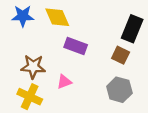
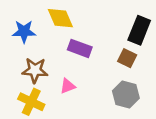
blue star: (23, 16) -> (24, 31), moved

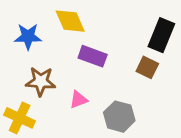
gray hexagon: (126, 94) -> (119, 117), moved
yellow cross: (31, 102) -> (20, 118), moved

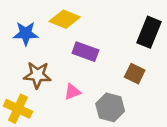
yellow diamond: (70, 21) -> (65, 19), turned -44
brown square: (147, 67) -> (135, 74), moved

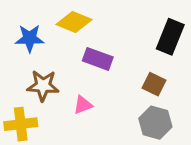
gray hexagon: (110, 107) -> (155, 123), moved
yellow cross: (18, 109) -> (21, 124), turned -32

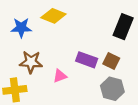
purple rectangle: (98, 59) -> (87, 60), moved

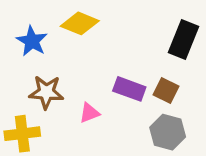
blue star: (21, 28) -> (32, 41), turned 30

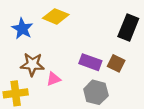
pink triangle: (89, 113) -> (54, 79), moved
gray hexagon: (168, 132) -> (96, 92), moved

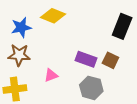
blue star: (22, 29) -> (21, 27), turned 30
brown star: (32, 64) -> (19, 55), moved

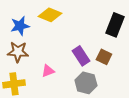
purple rectangle: (86, 59) -> (81, 56), turned 36

